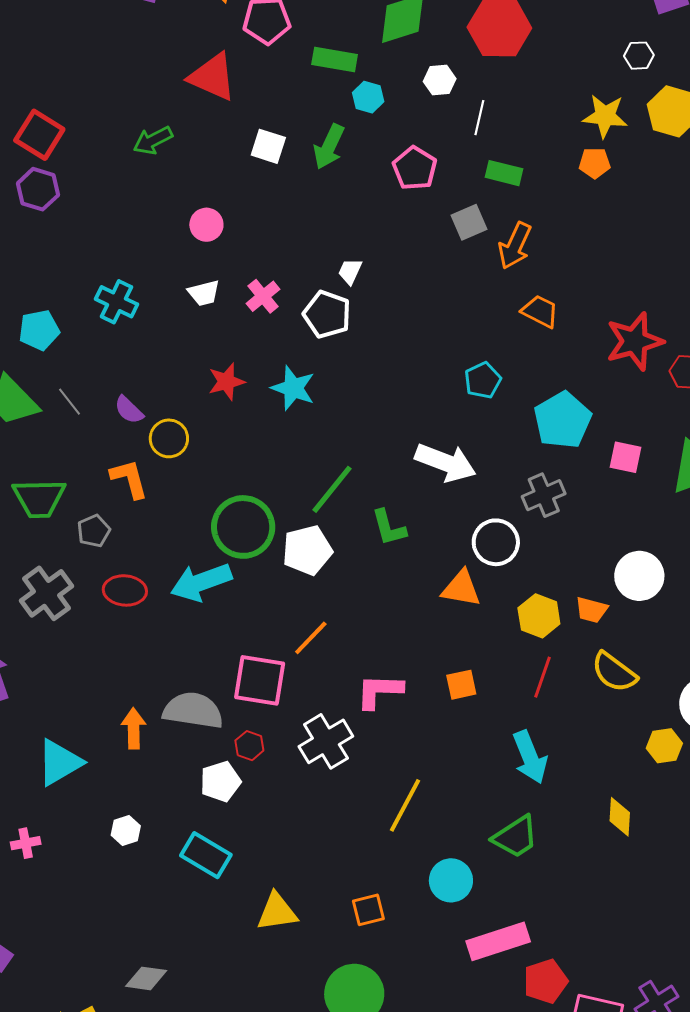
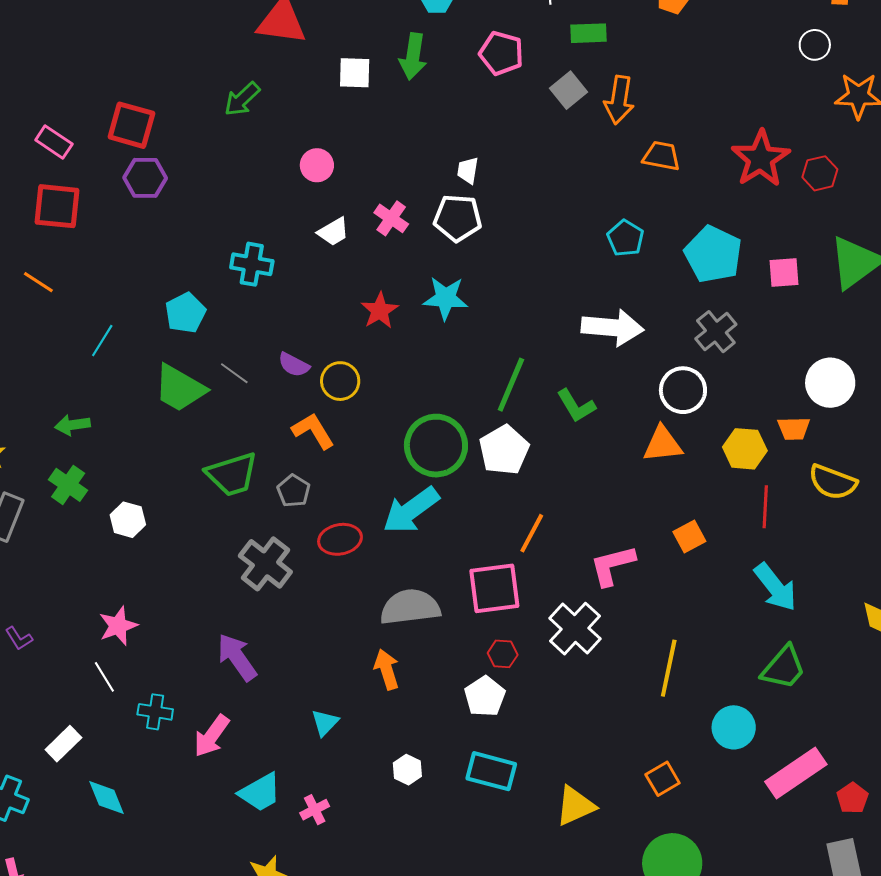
gray semicircle: (193, 710) -> (410, 607), moved
cyan triangle: (59, 762) -> (325, 723), size x0.6
red pentagon: (545, 981) -> (852, 798), size x0.7

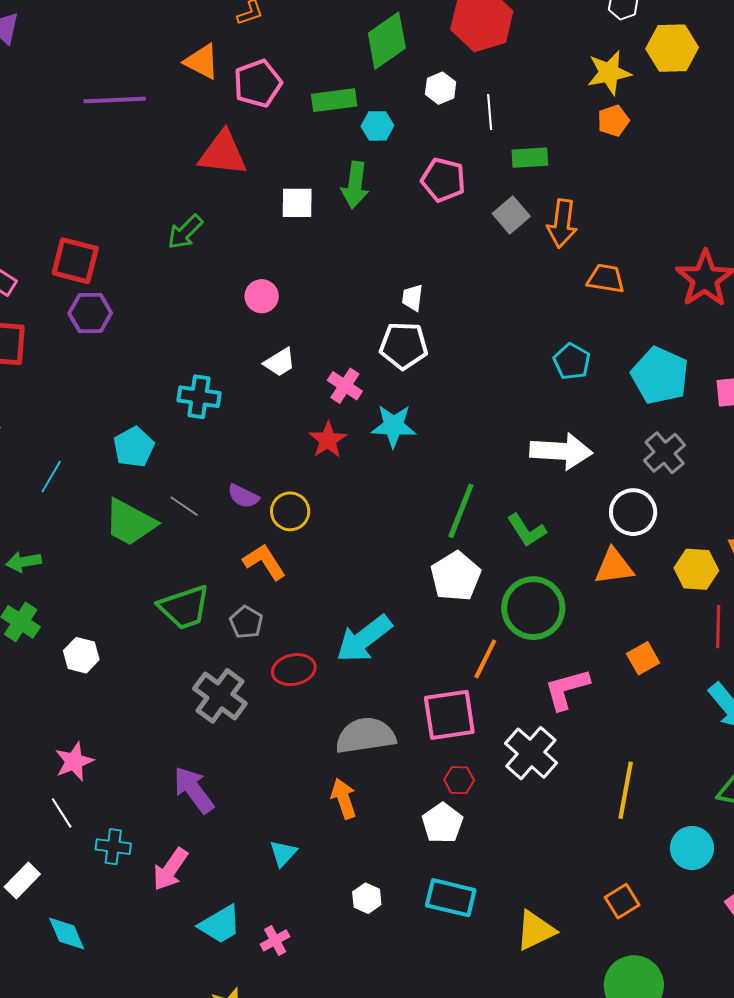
pink cross: (391, 218) -> (345, 386), moved
green circle: (436, 446) -> (533, 608), moved

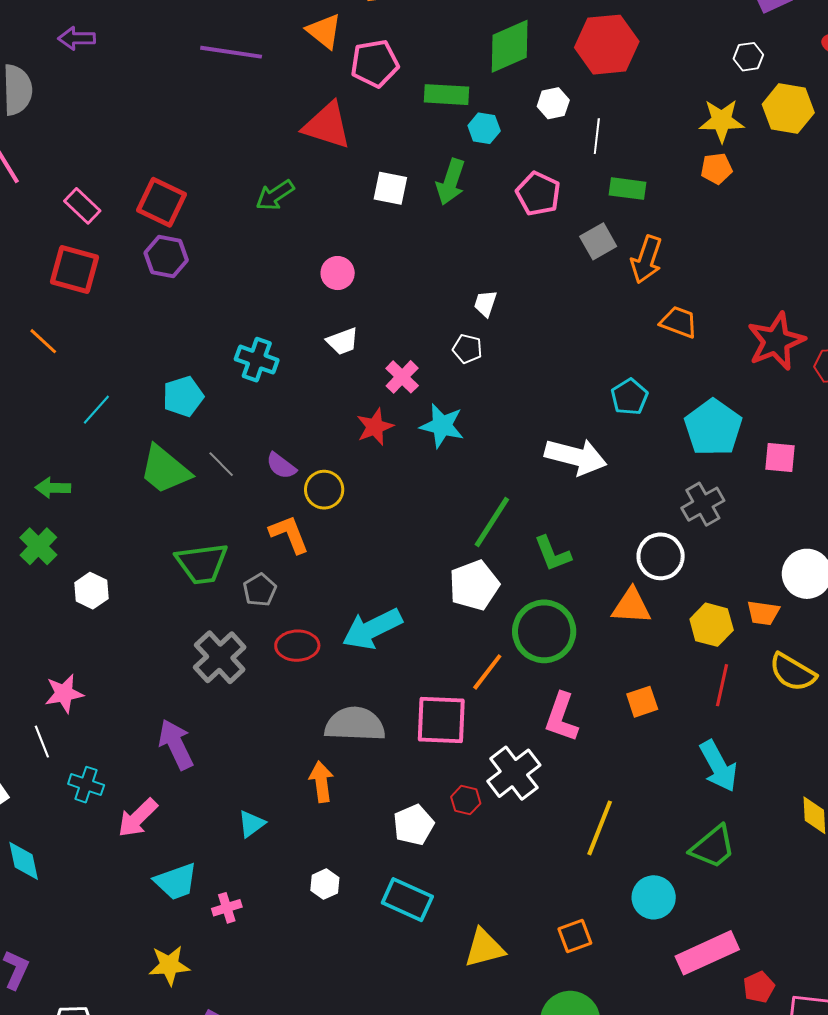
white pentagon: (404, 346) -> (467, 349), size x0.6
white arrow: (561, 451) -> (576, 457), moved
pink L-shape: (567, 689) -> (561, 717), turned -66
red hexagon: (459, 780) -> (466, 800), moved

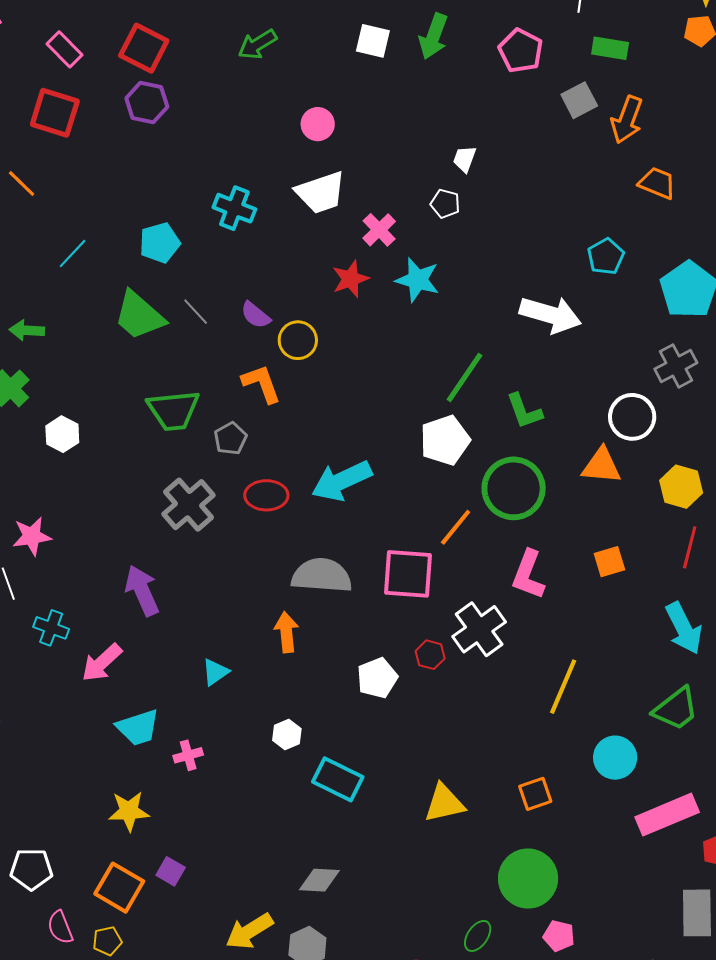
white trapezoid: (343, 341) -> (321, 192), size x1.6
cyan rectangle: (407, 900) -> (338, 779), moved

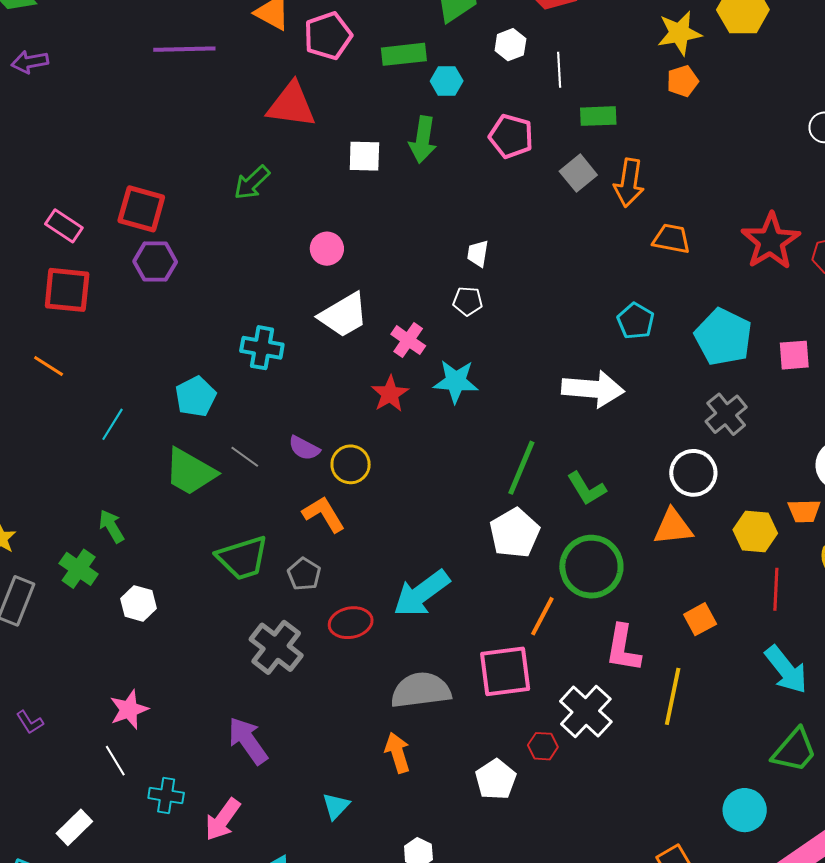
green arrow: (27, 330) -> (111, 526), moved, turned 68
yellow line: (563, 687) -> (673, 696), moved

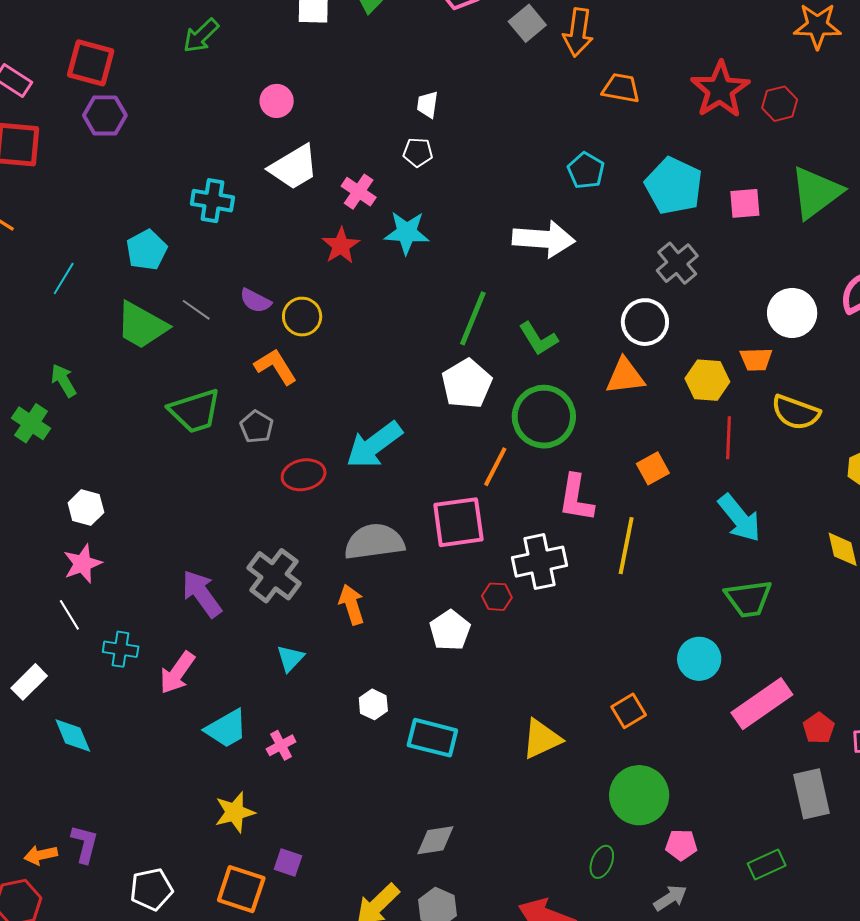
white hexagon: (138, 603) -> (86, 508), moved
gray cross: (276, 647) -> (274, 576), moved
white cross: (586, 711) -> (539, 562), turned 36
green trapezoid: (794, 750) -> (748, 599), turned 42

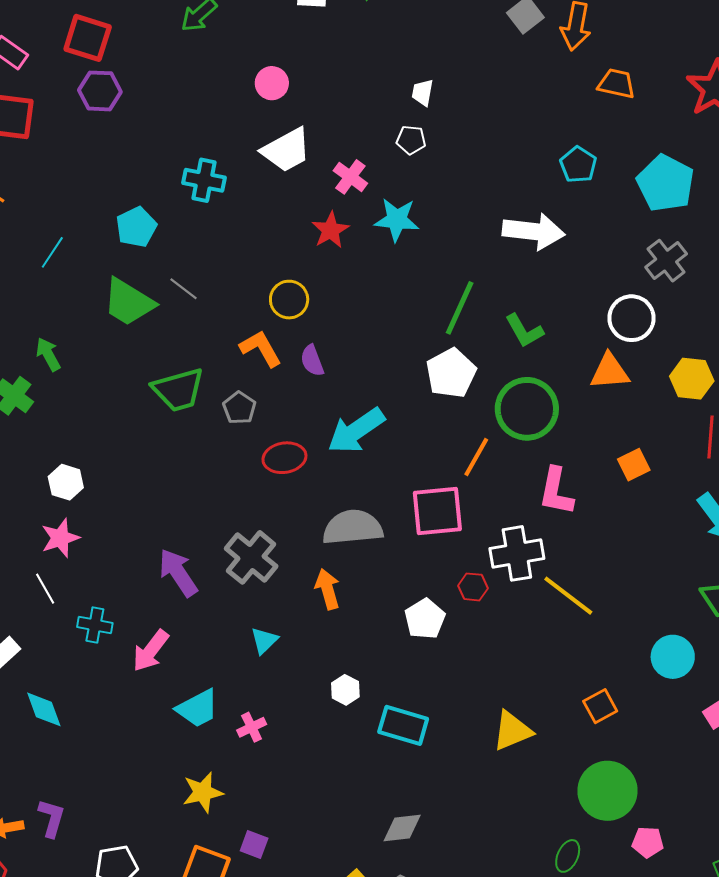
purple semicircle: (255, 301) -> (312, 361), moved, turned 40
yellow line: (626, 546) -> (568, 596), moved, turned -66

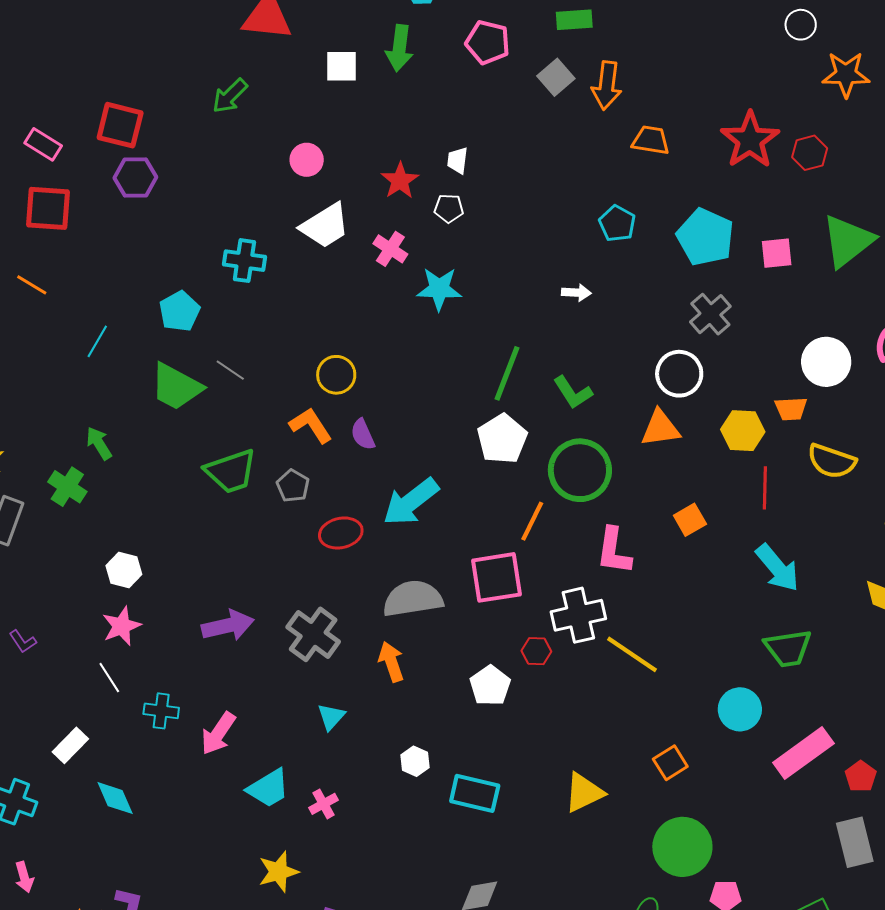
red star: (330, 230) -> (400, 181), moved
white arrow: (534, 231) -> (576, 293), size x0.5
purple arrow: (178, 573) -> (228, 626), moved, turned 114

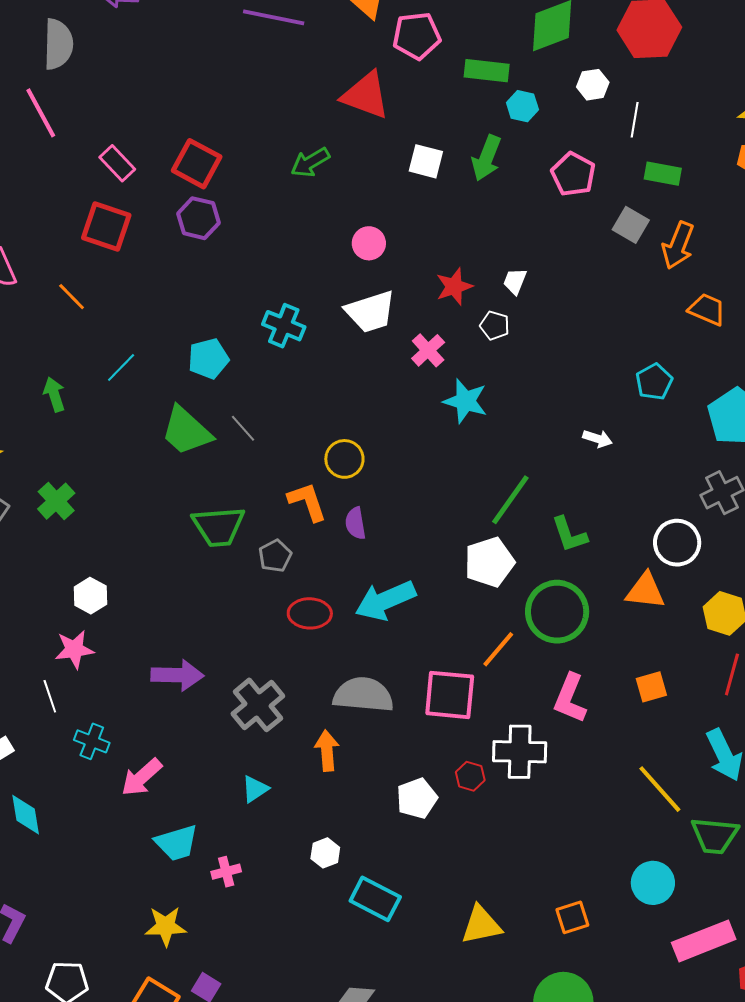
gray square: (556, 77) -> (631, 225), turned -33
green arrow: (99, 443) -> (54, 394), moved
yellow line: (632, 654) -> (660, 789), moved

